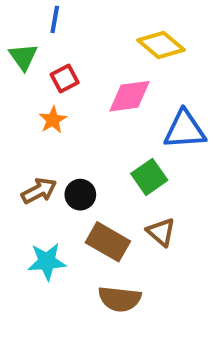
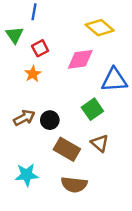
cyan star: (47, 262) -> (27, 175), moved

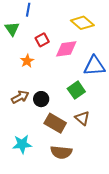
red square: (40, 48) -> (42, 40), moved

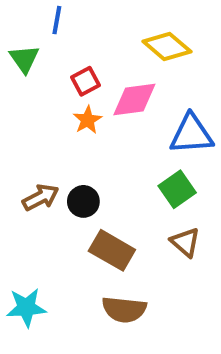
orange star: (27, 61) -> (87, 120), moved
green square: (76, 90) -> (177, 189), moved
brown triangle: (82, 118) -> (185, 242), moved
cyan star: (22, 144) -> (26, 307), moved

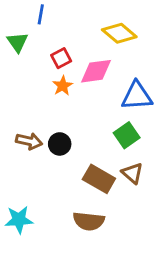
brown arrow: (41, 197) -> (29, 141), turned 40
brown rectangle: (112, 250) -> (99, 179), moved

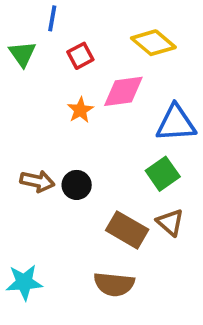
red square: (61, 58) -> (80, 56), moved

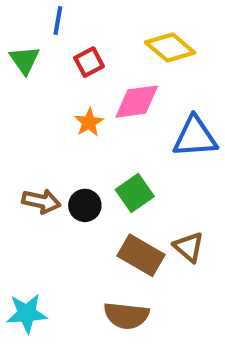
green square: (163, 174) -> (135, 193), moved

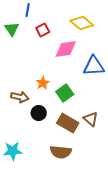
orange star: (89, 122) -> (43, 83), moved
black circle: (85, 205) -> (39, 113), moved

